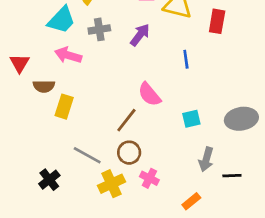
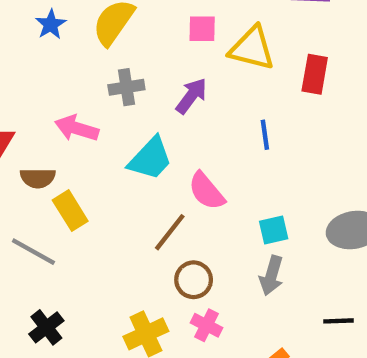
cyan trapezoid: (61, 20) -> (150, 159), moved
yellow rectangle: (64, 107) -> (70, 211), turned -50
brown circle: (129, 153) -> (194, 280), moved
gray line: (87, 155) -> (33, 252), moved
gray arrow: (206, 159) -> (271, 275), moved

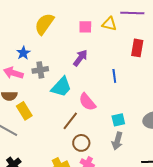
blue star: (51, 24) -> (23, 53), moved
yellow triangle: (252, 48) -> (109, 24), moved, size x0.7
gray cross: (126, 87) -> (40, 70), moved
pink arrow: (77, 128) -> (13, 73), moved

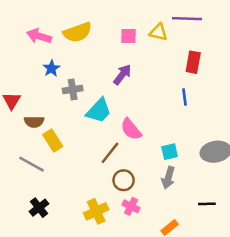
yellow semicircle: (44, 24) -> (78, 32), turned -145
pink arrow: (13, 73) -> (39, 36), moved
blue line: (114, 76) -> (184, 97), moved

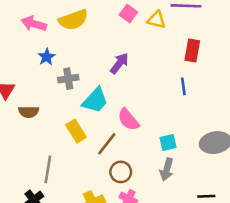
pink square: (129, 36) -> (128, 13), moved, turned 35
yellow rectangle: (53, 140) -> (76, 131), moved
gray line: (32, 164) -> (48, 169), moved, turned 70

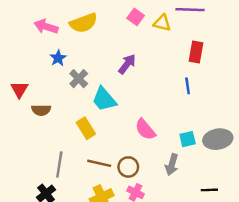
gray cross: (68, 79) -> (79, 79), turned -36
cyan trapezoid: (95, 100) -> (104, 99), turned 96
pink semicircle: (128, 120) -> (145, 129), moved
cyan square: (168, 143) -> (188, 139), moved
brown line: (107, 144) -> (99, 163), moved, turned 65

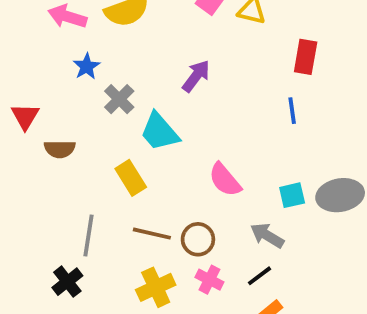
gray arrow: (172, 165) -> (267, 235), turned 105
black line: (209, 190) -> (259, 276), moved, turned -35

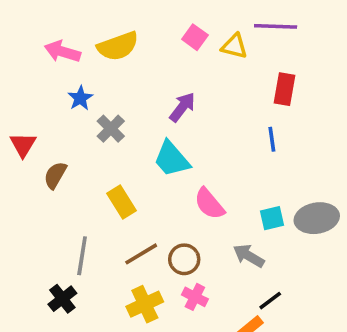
cyan trapezoid: (160, 132) -> (172, 159), moved
brown semicircle: (60, 149) -> (55, 175), turned 120
brown line: (152, 234) -> (141, 254), turned -44
black line: (259, 276) -> (270, 301), moved

